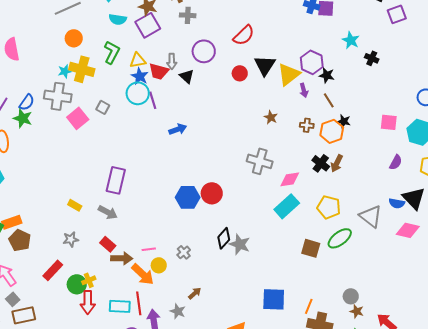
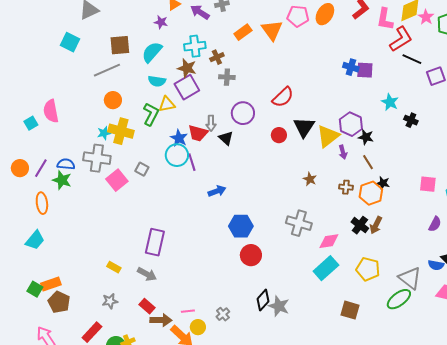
yellow triangle: (138, 60) -> (167, 104), moved
blue semicircle: (27, 102) -> (66, 164), turned -120
blue hexagon: (188, 197) -> (241, 226), moved
green ellipse: (340, 238) -> (399, 299), moved

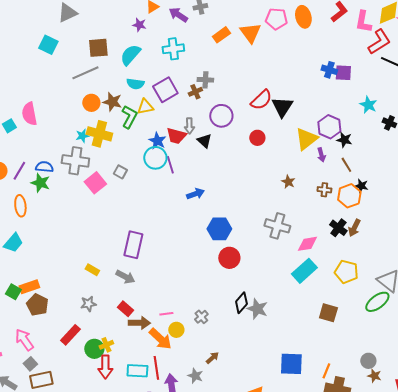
orange ellipse: (325, 14) -> (303, 17), turned -45
brown cross: (217, 57) -> (195, 92), moved
brown star: (187, 68) -> (112, 102), moved
black triangle: (304, 127) -> (282, 107), moved

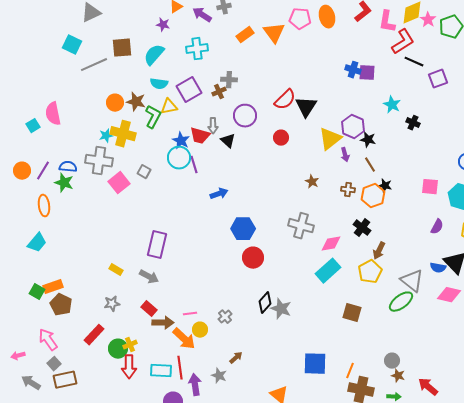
gray line: (85, 73) -> (94, 65), moved
brown arrow: (354, 228) -> (379, 251), moved
yellow pentagon: (346, 272) -> (370, 272), turned 30

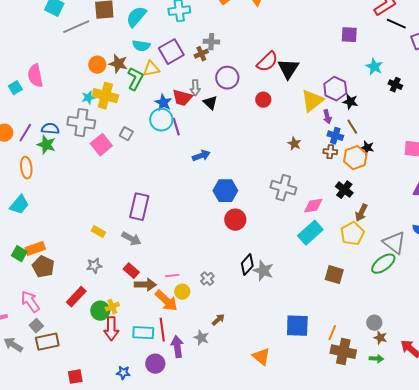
blue cross: (353, 70) -> (335, 136), moved

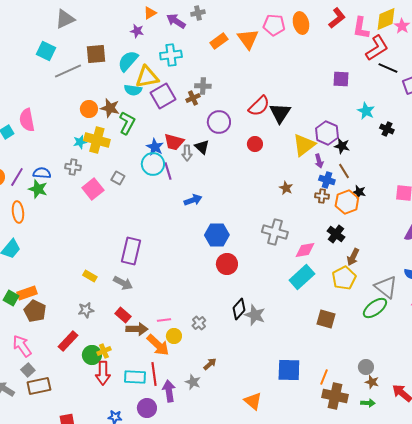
yellow triangle: (151, 69) -> (147, 77), moved, size x1.4
gray arrow: (195, 88) -> (187, 153), moved
gray cross: (81, 123) -> (73, 167), size x0.6

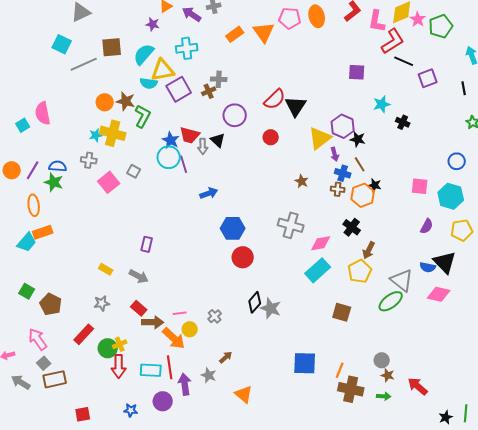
cyan star: (366, 111) -> (382, 104), turned 30
purple rectangle: (131, 251) -> (147, 244), size x0.6
orange rectangle: (27, 293) -> (43, 232), moved
orange triangle: (253, 401) -> (244, 394), moved

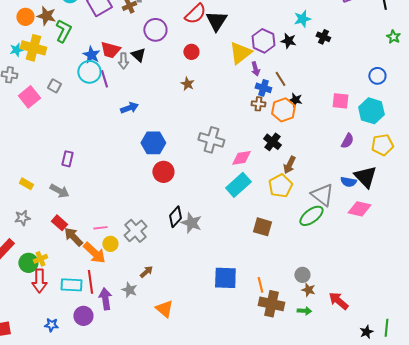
black star: (358, 139) -> (288, 41), moved
brown star: (302, 181) -> (187, 84), moved
gray cross: (215, 316) -> (135, 231), size x1.6
brown arrow: (153, 322) -> (73, 237), turned -135
orange line: (340, 370) -> (260, 285), turned -35

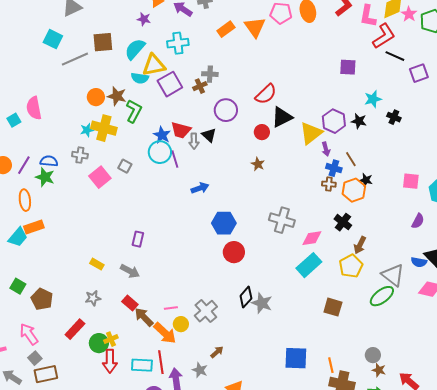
black triangle: (216, 21) -> (282, 117), moved, turned 30

